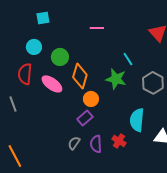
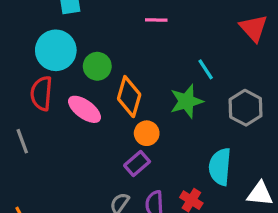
cyan circle: (34, 47) -> (56, 50), size x1.6
green star: (116, 79) -> (187, 101), turned -30

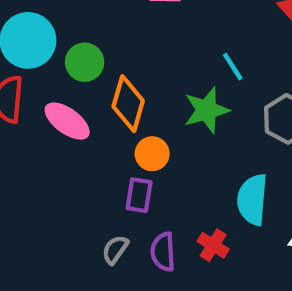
purple rectangle: (137, 164) -> (139, 195), turned -40

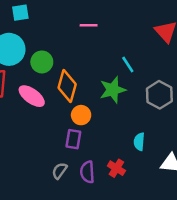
cyan semicircle: (252, 199) -> (139, 142), size x0.6

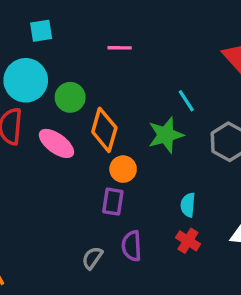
pink line: (89, 25) -> (120, 48), moved
cyan semicircle: (139, 142) -> (188, 205), moved
red cross: (116, 168) -> (188, 241), moved
gray semicircle: (60, 171) -> (92, 258), moved

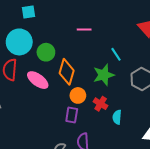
pink line: (120, 48) -> (84, 30), moved
red cross: (188, 241) -> (101, 104), moved

